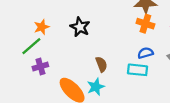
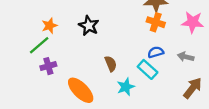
cyan rectangle: (138, 70) -> (148, 69), turned 36
cyan star: (96, 87) -> (126, 87), moved

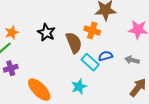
orange cross: (156, 22) -> (92, 30), moved
brown semicircle: (111, 64) -> (74, 43), moved, size x1.5
cyan rectangle: (148, 69) -> (90, 62), moved

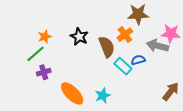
orange cross: (92, 30) -> (125, 35), turned 35
gray arrow: (132, 60) -> (157, 46), moved, size x1.5
cyan star: (79, 87) -> (103, 95), moved

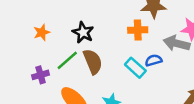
orange cross: (125, 35) -> (138, 30), turned 35
brown semicircle: (107, 47) -> (93, 62), moved
green line: (36, 54) -> (67, 60), moved

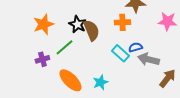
orange star: (42, 32) -> (43, 24), size x1.5
gray arrow: (177, 43) -> (148, 59), moved
brown semicircle: (93, 62) -> (91, 30), moved

